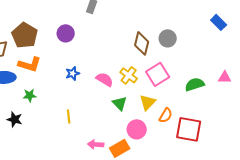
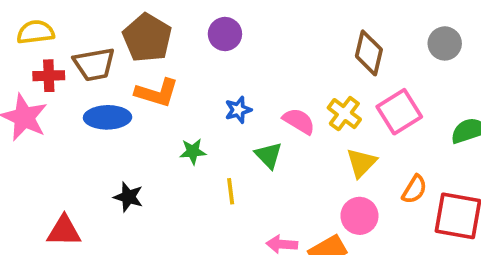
gray circle: (168, 38) -> (445, 43), moved
green star: (30, 95) -> (193, 151), moved
yellow triangle: (148, 102) -> (361, 163), moved
green triangle: (120, 103) -> (269, 155), moved

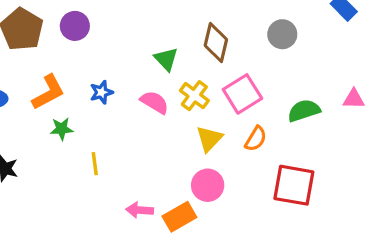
purple circle: (225, 34) -> (75, 26), moved
orange L-shape: (157, 93) -> (48, 92), moved, turned -45
green triangle: (269, 155) -> (166, 59), moved
orange semicircle: (414, 189) -> (256, 139), moved

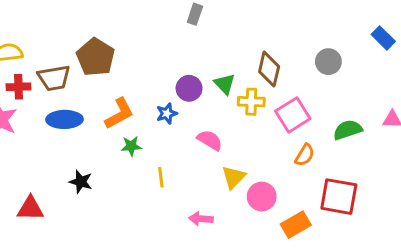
purple circle: (75, 26) -> (189, 88), moved
yellow cross: (194, 96) -> (251, 102), moved, turned -35
pink semicircle: (155, 102) -> (210, 140), moved
yellow triangle: (209, 139) -> (234, 177), moved
orange rectangle: (179, 217) -> (296, 225), moved

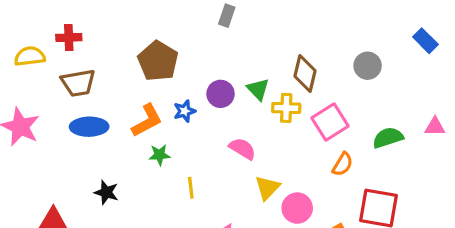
brown pentagon: (96, 57) -> (158, 61), moved
red cross: (19, 87) -> (69, 38), moved
blue star: (167, 113) -> (185, 111), moved

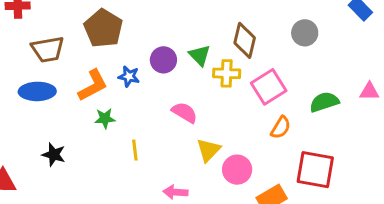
brown trapezoid: (78, 83) -> (48, 49), moved
blue star: (185, 111) -> (129, 76), turned 30

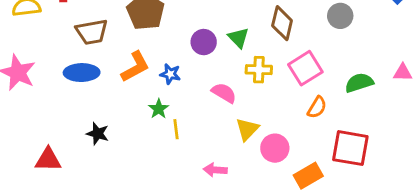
yellow cross: (227, 73) -> (259, 70), moved
blue star: (129, 76) -> (170, 74), moved
green star: (105, 118) -> (159, 109), moved, turned -30

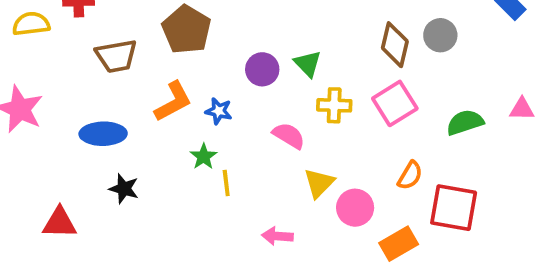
brown diamond: (282, 23) -> (395, 45), moved
blue ellipse: (82, 73) -> (103, 134), moved
orange semicircle: (317, 107) -> (410, 175), moved

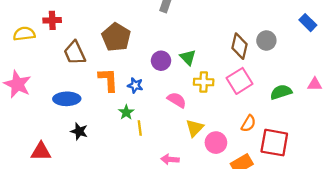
brown trapezoid: (116, 56) -> (75, 53), turned 75
orange L-shape: (173, 102) -> (108, 80), turned -65

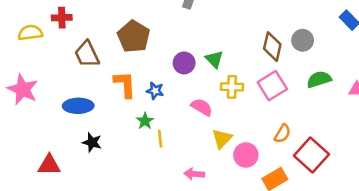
green semicircle: (281, 92) -> (319, 79), moved
red square: (274, 143) -> (311, 155), turned 32

